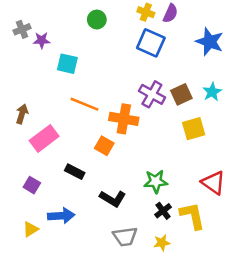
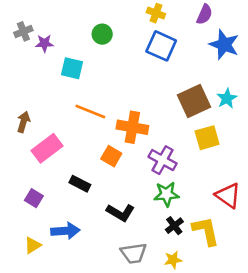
purple semicircle: (170, 13) -> (204, 14), moved
green circle: (97, 20) -> (102, 34), moved
purple cross: (152, 94) -> (163, 160), moved
brown square: (181, 94) -> (194, 101), size x1.4

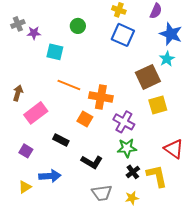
cyan star: (227, 98) -> (167, 59), moved

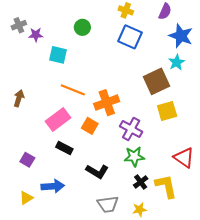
orange cross: (101, 97) -> (107, 103), turned -30
pink rectangle: (36, 113) -> (58, 119), moved

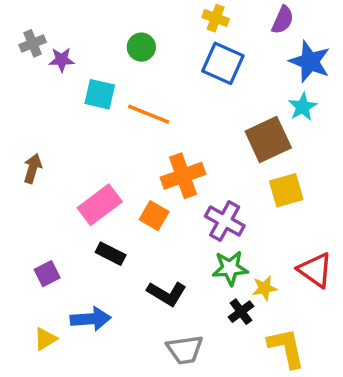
orange line: (73, 90) -> (149, 114), moved
purple square: (27, 160) -> (47, 274), turned 32
yellow L-shape: (166, 186) -> (286, 348), moved
yellow star: (140, 210) -> (265, 288), moved

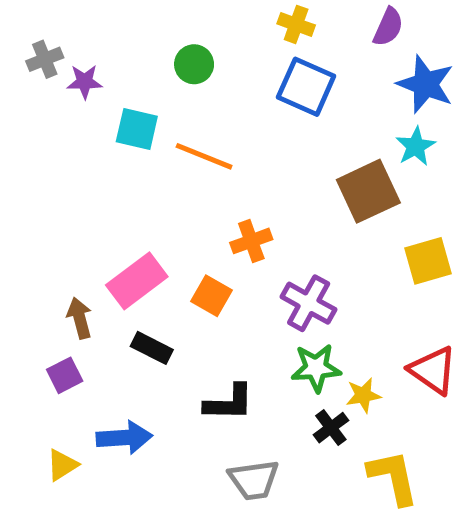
brown arrow: (33, 168) -> (80, 318), moved, turned -32
orange cross: (183, 176) -> (251, 241), size x0.7
yellow square: (286, 190) -> (428, 261), moved
black L-shape: (167, 294) -> (229, 403), turned -30

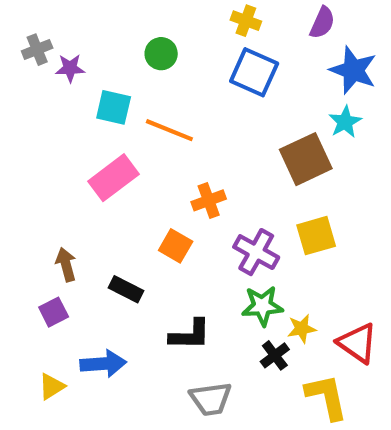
yellow square: (428, 261) -> (316, 236), moved
pink rectangle: (137, 281) -> (114, 178), moved
red triangle: (433, 370) -> (357, 343), moved

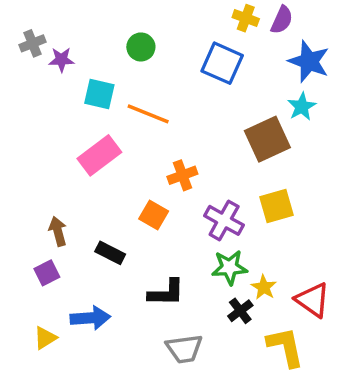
yellow cross: (246, 21) -> (246, 18), moved
yellow star: (302, 329) -> (264, 287), turned -30

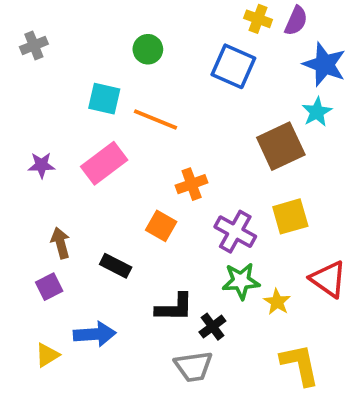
purple star: (61, 60) -> (42, 165), moved
red triangle: (313, 300) -> (328, 279), moved
black cross: (240, 311) -> (212, 327), moved

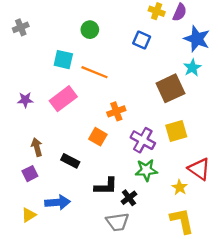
blue square: (233, 66) -> (142, 40), size x0.7
yellow star: (277, 302) -> (180, 187), moved

